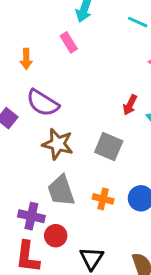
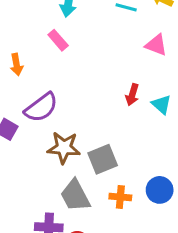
purple semicircle: (43, 103) -> (41, 108), turned -60
gray square: (109, 147) -> (103, 159), moved, turned -36

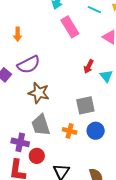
pink rectangle: (58, 40) -> (70, 27), moved, size x1.5
gray square: (103, 159) -> (85, 105), moved

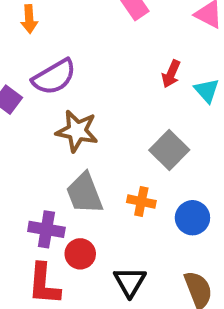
gray square: (85, 105) -> (169, 150), turned -30
blue circle: (96, 131) -> (192, 218), moved

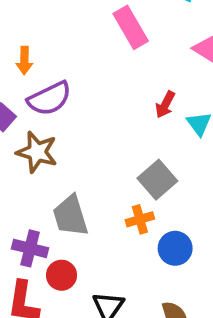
orange arrow: (29, 19) -> (24, 60), moved
brown star: (77, 131) -> (37, 152), moved
orange cross: (141, 202) -> (140, 219), moved, turned -32

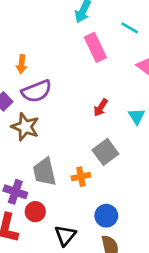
red arrow: (165, 105) -> (101, 108), moved
orange cross: (140, 219) -> (81, 177), moved
blue circle: (175, 248) -> (106, 216), moved

